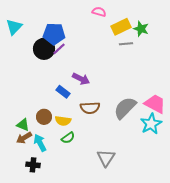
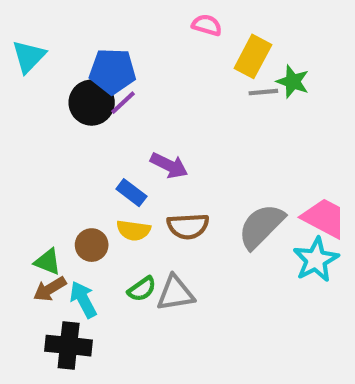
yellow rectangle: (121, 27) -> (253, 56), turned -36
green star: (141, 29) -> (293, 82), moved
yellow semicircle: (63, 121) -> (134, 230), moved
gray triangle: (106, 158) -> (175, 293), moved, turned 48
black cross: (33, 165) -> (69, 346), size x1.5

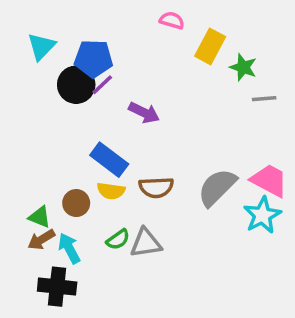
cyan triangle: (29, 56) -> (41, 46), moved
gray line: (263, 92) -> (264, 99), moved
purple arrow: (169, 165) -> (144, 113), moved
blue rectangle: (131, 193) -> (109, 160), size x1.5

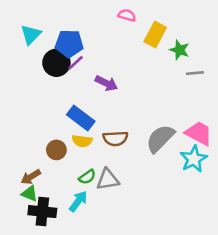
green triangle: (40, 217) -> (29, 194), moved
cyan arrow: (69, 248) -> (78, 201), moved, turned 65

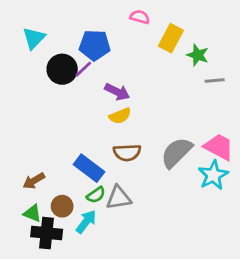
blue pentagon: (69, 44) -> (95, 45), moved
blue rectangle: (81, 118) -> (89, 168), moved
yellow semicircle: (82, 141) -> (120, 116), moved, turned -30
brown circle: (56, 150) -> (62, 206), moved
brown arrow: (31, 177) -> (34, 181), moved

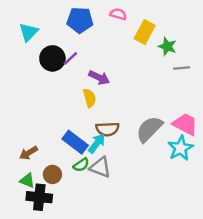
blue pentagon: (95, 45) -> (80, 20), moved
yellow semicircle: (120, 116) -> (90, 98), moved, turned -84
gray triangle: (119, 198) -> (100, 167), turned 30
cyan arrow: (86, 222) -> (97, 143), moved

